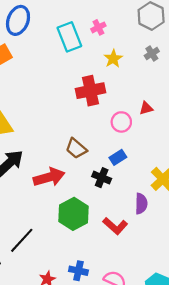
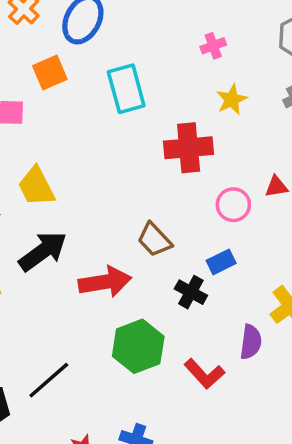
cyan rectangle: (69, 37) -> (126, 89), moved

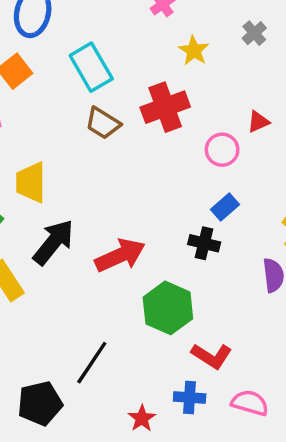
yellow trapezoid: (36, 187) -> (31, 182), turned 42
brown trapezoid: (154, 240) -> (103, 123), moved
red L-shape: (204, 374) -> (212, 356), moved

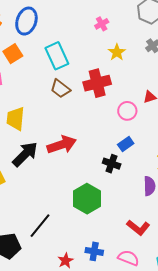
red arrow: (120, 255) -> (62, 145), moved
red L-shape: (212, 356) -> (138, 228), moved

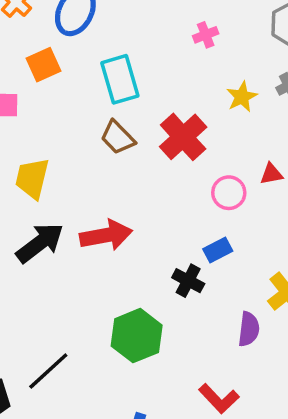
yellow star: (117, 52) -> (242, 97), moved
red cross: (97, 83) -> (183, 137), turned -36

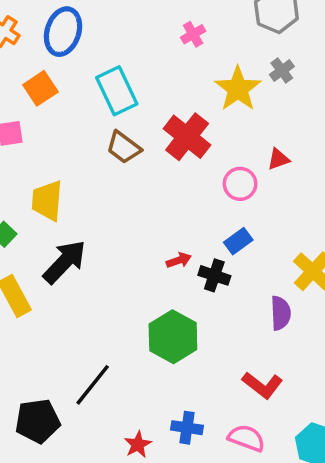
yellow star: (242, 97) -> (238, 89), size x1.5
red arrow: (106, 235) -> (179, 260), moved, size x0.5

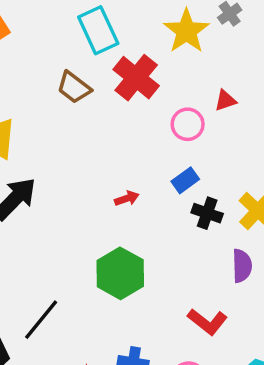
cyan rectangle: (117, 91) -> (98, 30), moved
black cross: (214, 275) -> (207, 213), moved
purple semicircle: (281, 313) -> (242, 266), moved

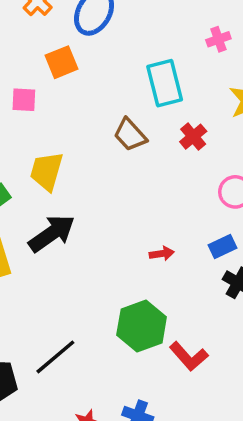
red cross: (136, 78) -> (193, 137), size x0.6
red L-shape: (207, 322) -> (189, 356), moved

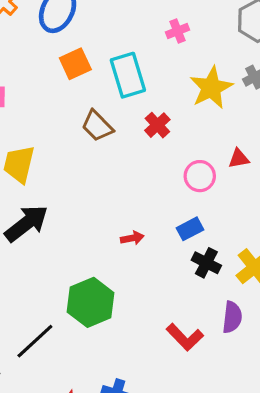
orange square: (62, 62) -> (75, 64), moved
green hexagon: (142, 326) -> (91, 302), moved
red L-shape: (189, 356) -> (185, 337), moved

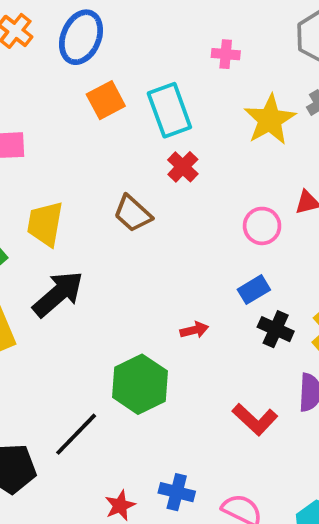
pink cross: (177, 31) -> (226, 54), turned 30
red cross: (157, 125) -> (183, 167), moved
brown trapezoid: (97, 126) -> (133, 213), moved
red arrow: (132, 238) -> (194, 330), moved

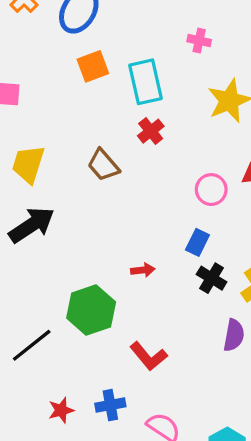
blue rectangle: (254, 290) -> (197, 242), turned -40
red L-shape: (255, 419) -> (149, 356), moved
blue cross: (177, 492) -> (110, 405), turned -32

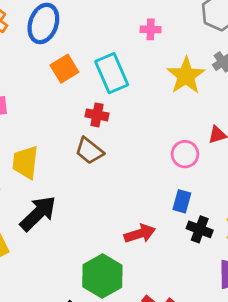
red cross: (151, 131) -> (97, 115), moved, turned -30
red arrow: (143, 270) -> (140, 234), size x1.5

